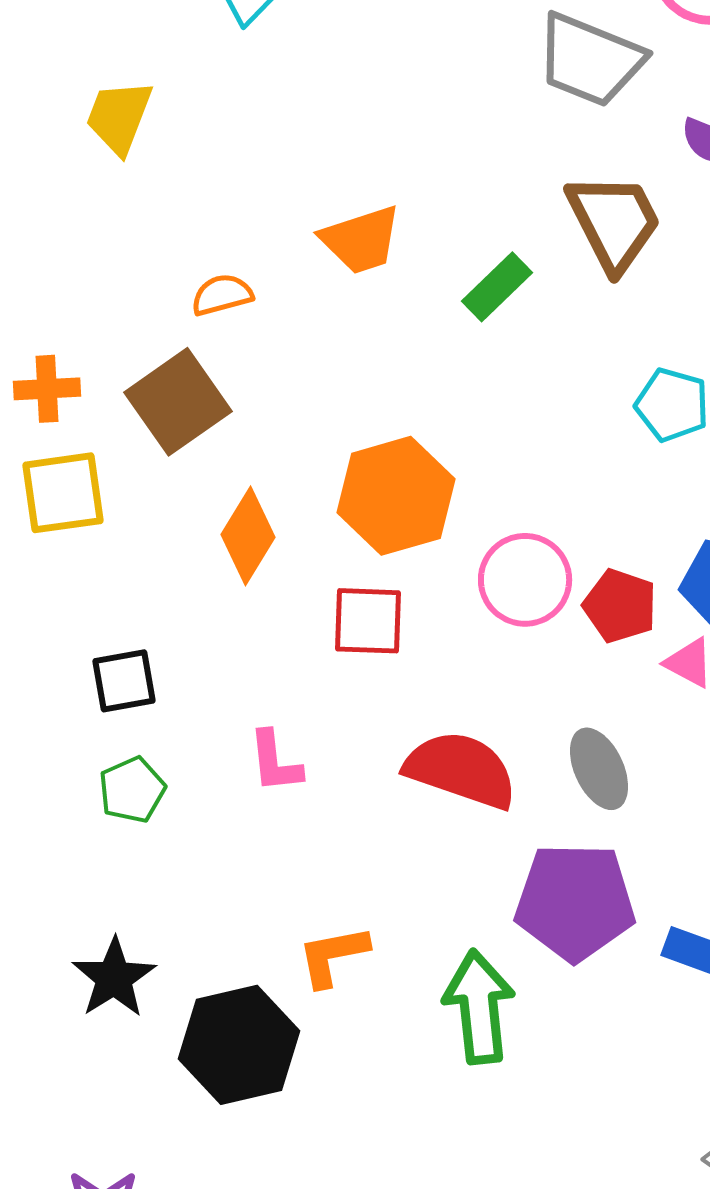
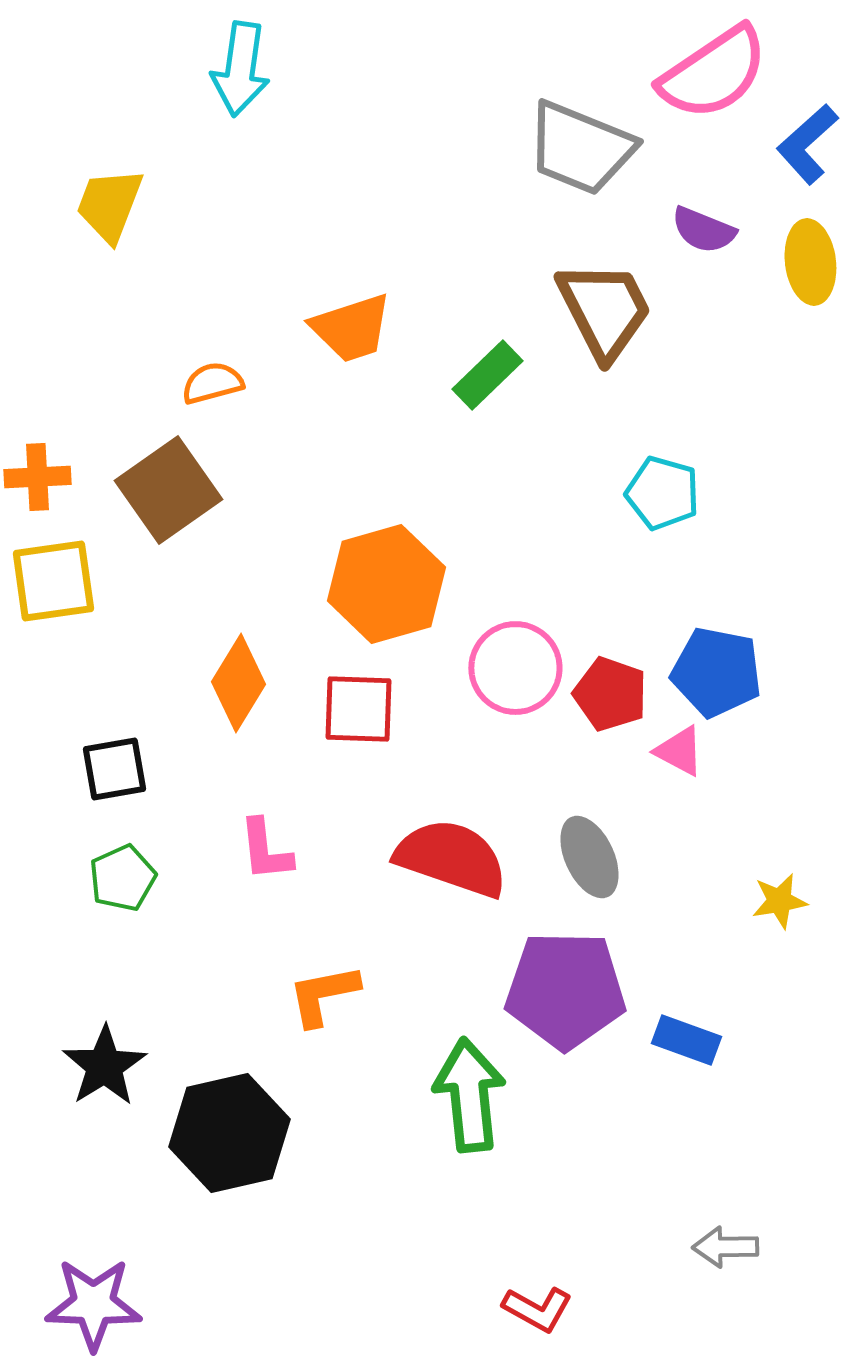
orange diamond: (248, 536) -> (238, 683), moved
orange L-shape: (333, 956) -> (323, 995), moved

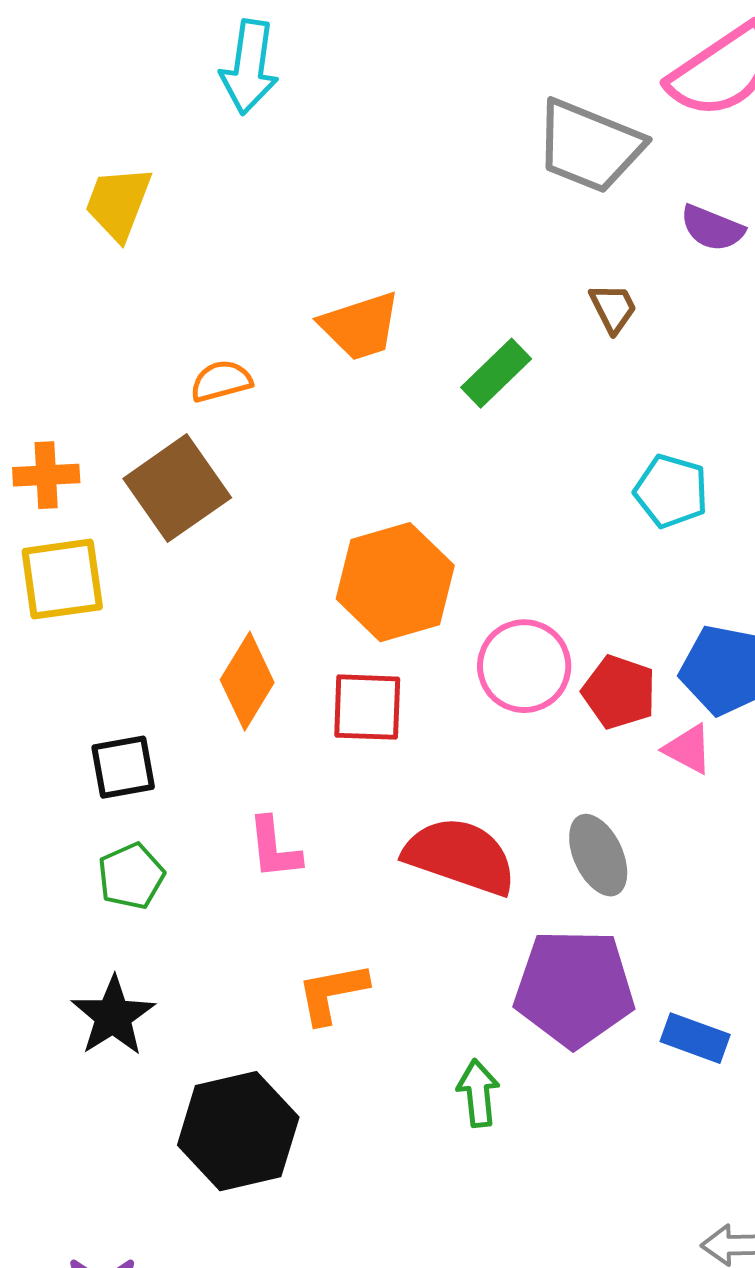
brown trapezoid: (604, 310) -> (613, 308), size x0.5
black star: (104, 1066) -> (113, 1016), moved
green arrow: (469, 1095) -> (478, 1093), size x0.6

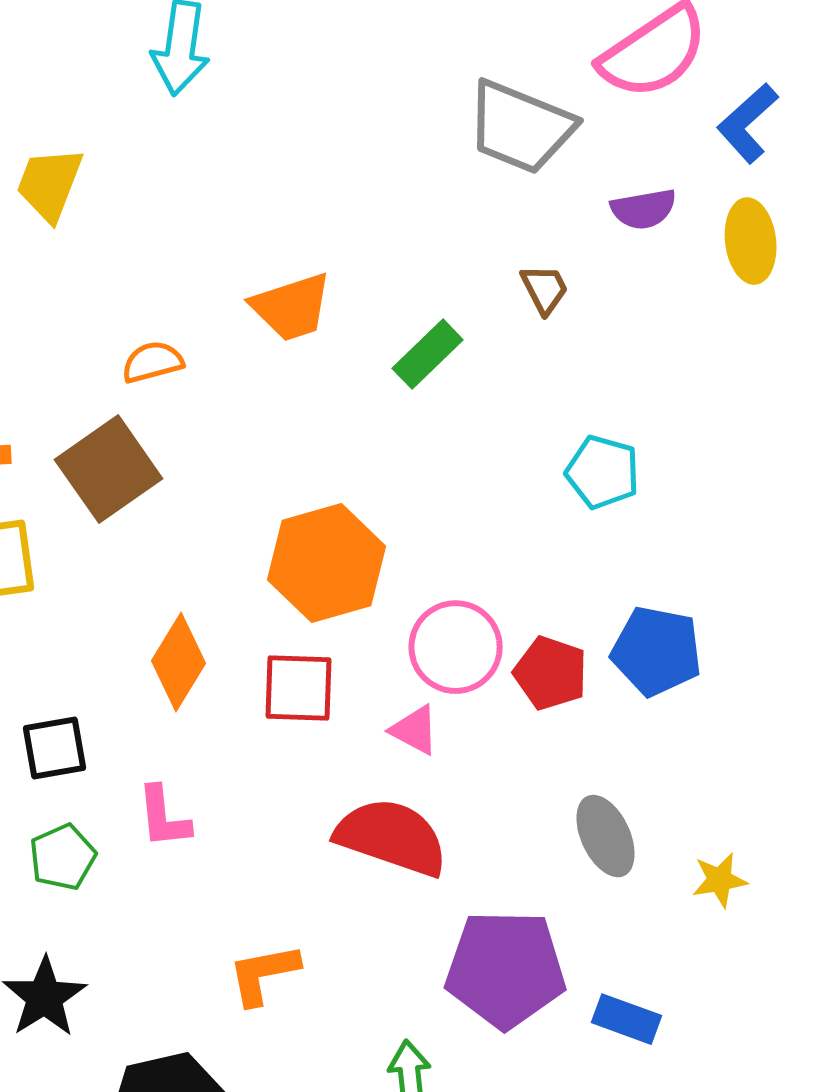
purple semicircle: (712, 228) -> (644, 209), turned -32
pink triangle: (688, 749) -> (415, 730), moved
pink L-shape: (274, 848) -> (164, 817), moved
gray ellipse: (598, 855) -> (606, 836), moved

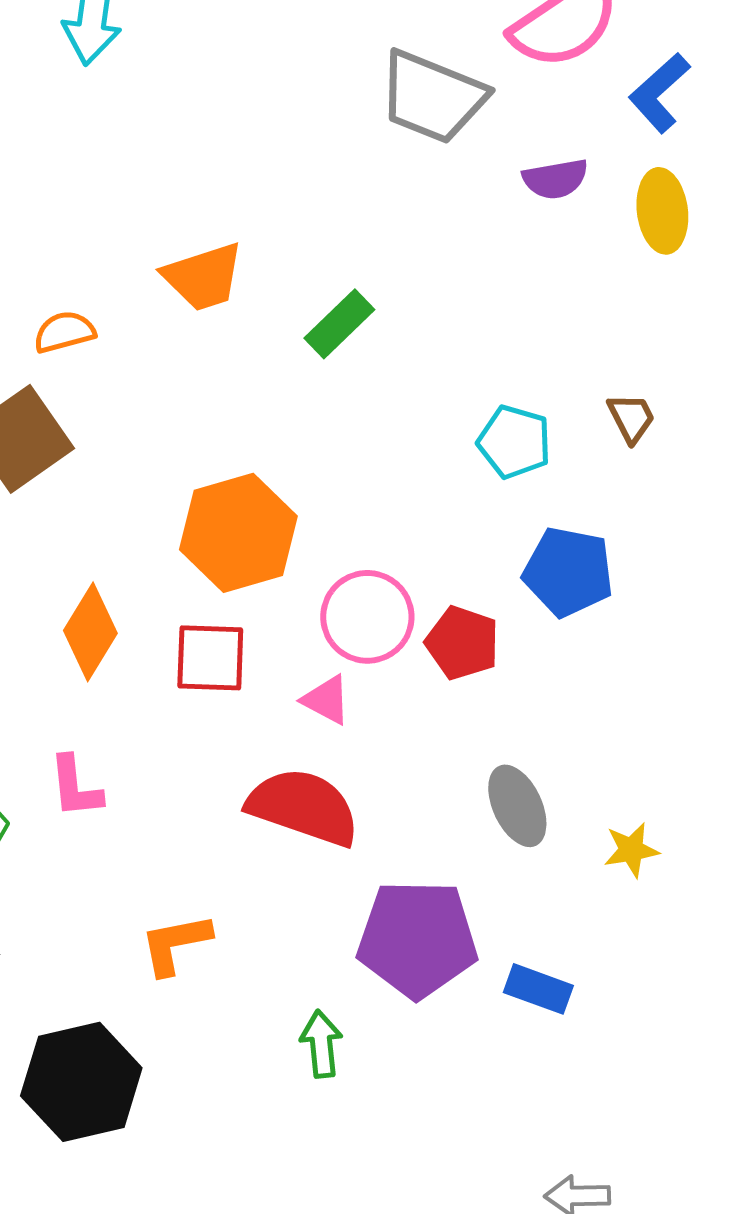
brown trapezoid: (545, 289) -> (631, 418), moved
blue pentagon: (657, 651) -> (568, 572), moved

